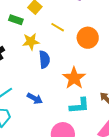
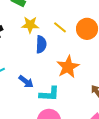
yellow line: (58, 27) -> (60, 27), moved
cyan L-shape: (79, 106) -> (49, 94), moved

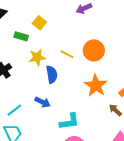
orange star: (68, 67) -> (96, 86), moved
blue arrow: (26, 82) -> (42, 102), moved

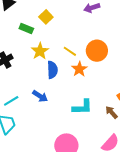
yellow star: (37, 57) -> (40, 51), turned -30
orange star: (96, 86) -> (79, 69), moved, size x0.7
cyan L-shape: (69, 122) -> (82, 107), moved

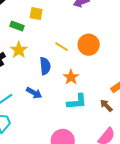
yellow square: (46, 17) -> (36, 14), turned -32
yellow star: (40, 51) -> (19, 50), moved
orange star: (79, 69) -> (71, 77), moved

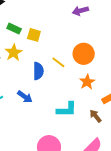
yellow square: (36, 14) -> (34, 35), moved
yellow line: (62, 47) -> (58, 62), moved
orange star: (71, 77) -> (87, 82), moved

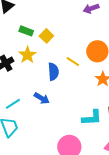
yellow square: (34, 35) -> (46, 36), turned 32
cyan L-shape: (67, 109) -> (92, 118), moved

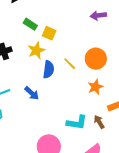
yellow square: (46, 36) -> (49, 33), turned -32
yellow star: (27, 55) -> (36, 50), moved

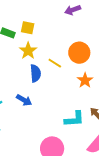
yellow square: (49, 33) -> (28, 28), moved
yellow star: (36, 50) -> (28, 51), moved

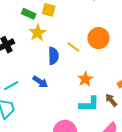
yellow star: (28, 51) -> (38, 33), moved
orange star: (85, 80) -> (85, 79), moved

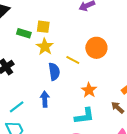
yellow star: (38, 33) -> (45, 47), moved
blue arrow: (40, 82) -> (45, 99), turned -119
cyan L-shape: (89, 104) -> (84, 116), moved

